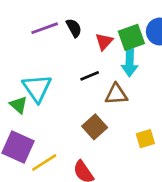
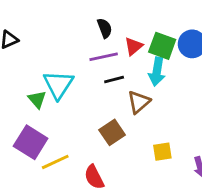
purple line: (45, 28) -> (104, 57), moved
green square: (131, 37) -> (162, 46), turned 32
brown triangle: (116, 94) -> (139, 102), turned -45

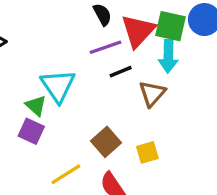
red triangle: (134, 46) -> (138, 31), size x1.6
brown square: (112, 132) -> (106, 142), moved
purple square: (31, 142) -> (31, 131), moved, size x0.7
yellow square: (162, 152) -> (147, 152), moved

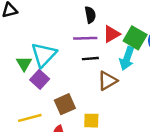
red triangle: (138, 31) -> (111, 34), size x0.7
purple square: (31, 131) -> (40, 79), moved

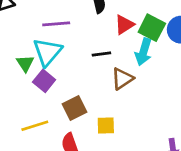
purple line: (85, 38) -> (56, 24), moved

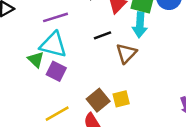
cyan triangle: (47, 52) -> (53, 45), turned -44
brown square: (74, 108) -> (98, 100), moved

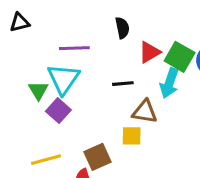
cyan triangle: (53, 45) -> (63, 79), turned 36
brown triangle: (126, 53) -> (145, 112), turned 40
yellow square: (121, 99) -> (132, 136), moved

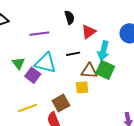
green square: (180, 57) -> (105, 70), moved
cyan triangle: (63, 79) -> (45, 63), moved, turned -45

